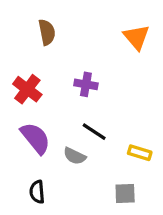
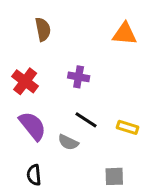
orange triangle: (136, 37) -> (125, 34), turned -45
yellow rectangle: (140, 153) -> (128, 127), moved

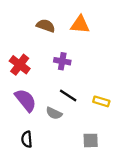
brown semicircle: (43, 29) -> (46, 26), moved, turned -60
orange triangle: (125, 34) -> (80, 25), moved

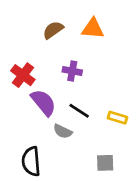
brown semicircle: (46, 26) -> (53, 30), turned -54
purple semicircle: (26, 100) -> (43, 103), moved
black semicircle: (27, 139) -> (31, 161), size x1.5

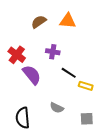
black line: (79, 111) -> (69, 73), moved
gray semicircle: (63, 131) -> (57, 108), moved
gray square: (105, 163) -> (87, 119), moved

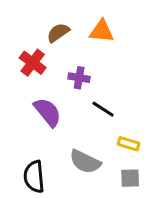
red cross: (17, 55) -> (33, 63), moved
yellow rectangle: (86, 86) -> (129, 144), moved
gray semicircle: (57, 108) -> (85, 162), size x1.5

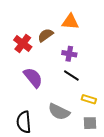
brown semicircle: (58, 33) -> (46, 35), moved
purple cross: (79, 78) -> (69, 54), moved

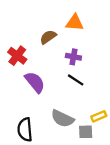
red cross: (23, 43) -> (17, 56), moved
yellow rectangle: (89, 99) -> (99, 116), moved, turned -40
gray square: (90, 123) -> (86, 132), moved

